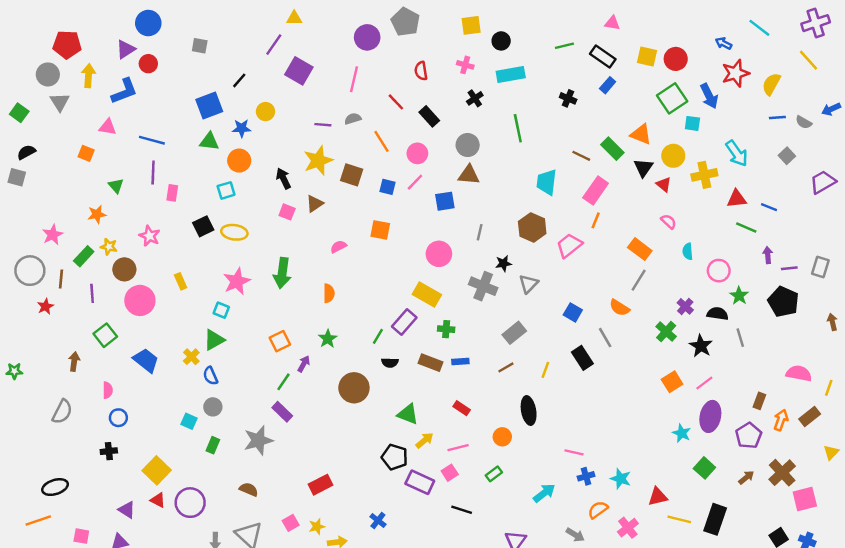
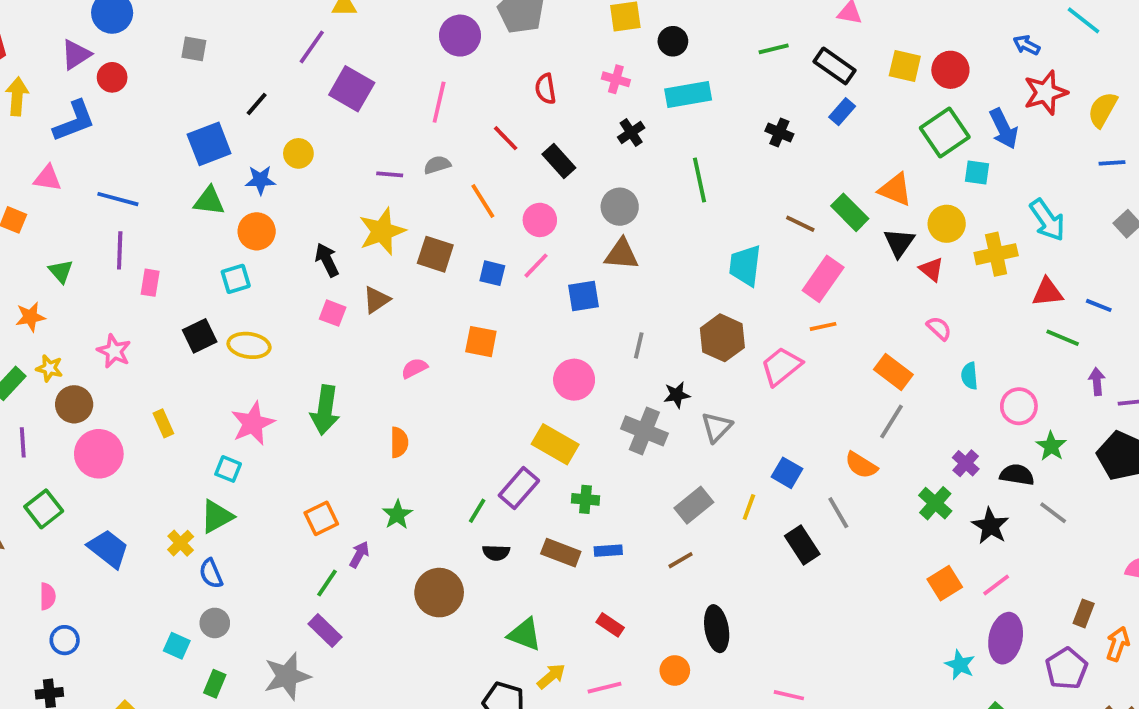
orange line: (596, 220) -> (823, 326), turned 56
gray line: (740, 338) -> (1053, 513), turned -36
yellow line: (545, 370) -> (749, 507), moved

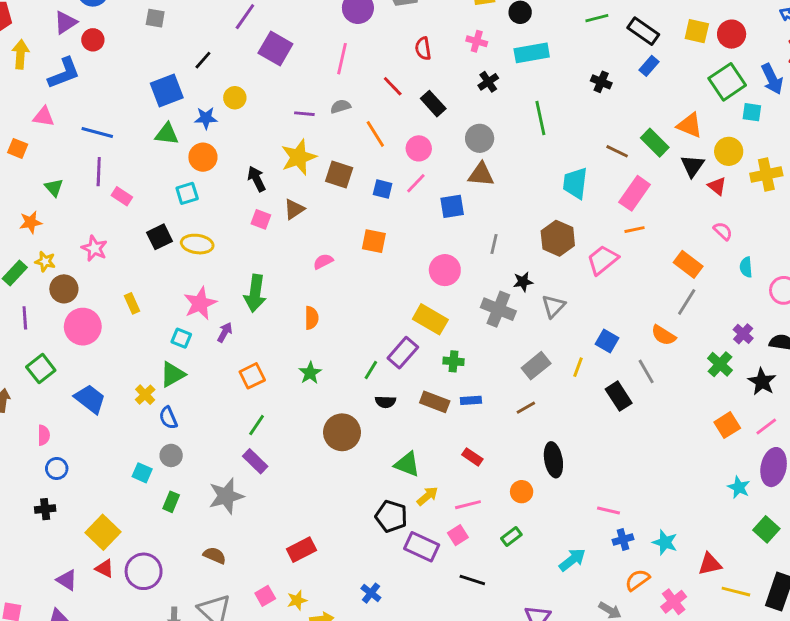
pink rectangle: (150, 283) -> (122, 196), turned -66
purple arrow: (359, 555) -> (225, 332), moved

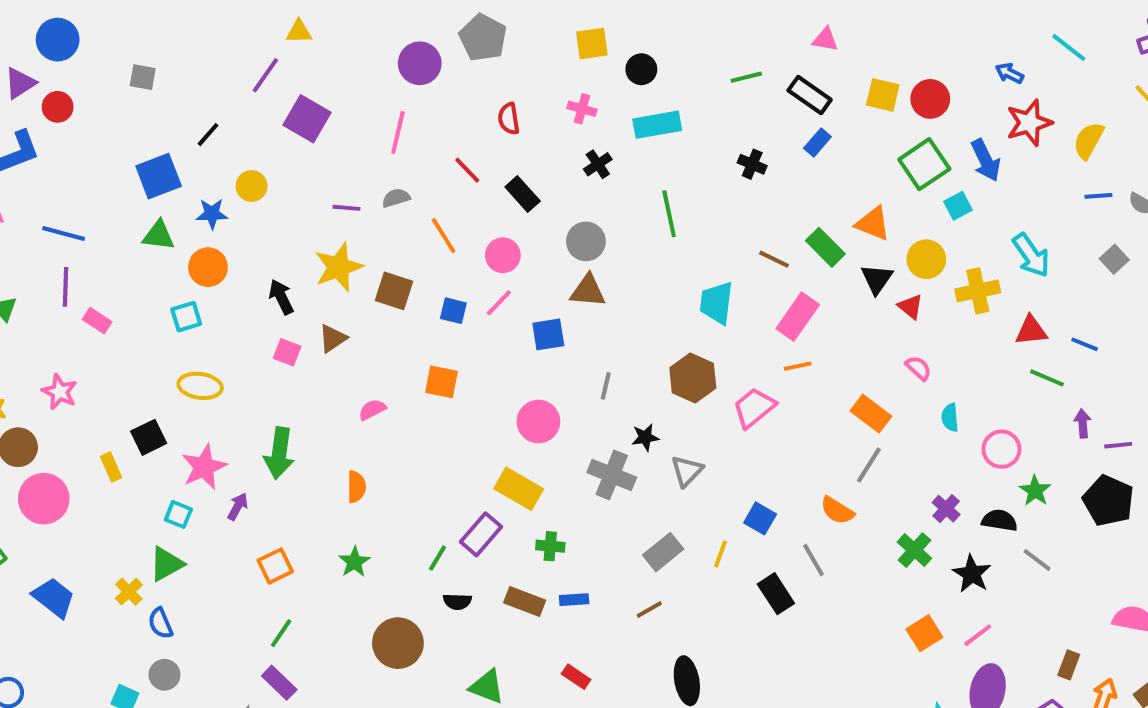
cyan square: (752, 112) -> (958, 206), turned -36
black square: (160, 237) -> (149, 437), moved

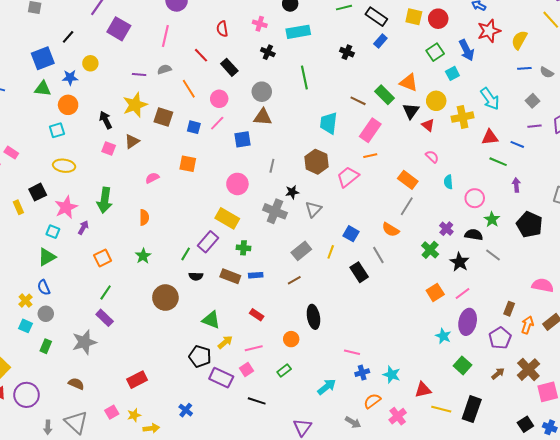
black cross: (598, 164) -> (268, 52), turned -32
green square: (924, 164) -> (435, 52), size x0.7
pink rectangle: (97, 321) -> (11, 153), moved
purple line: (1118, 445) -> (535, 126), moved
yellow cross: (129, 592) -> (25, 301), moved

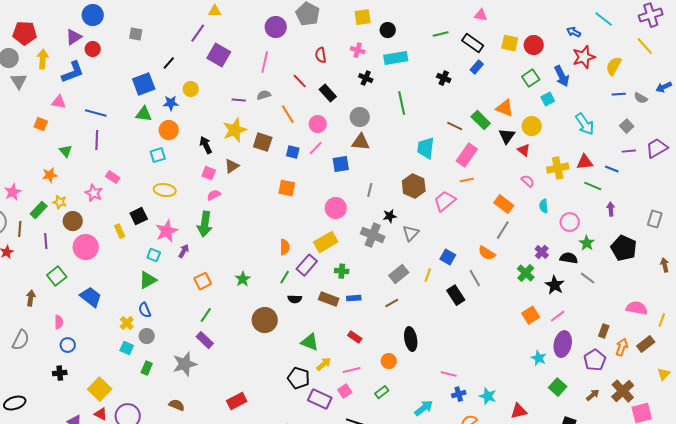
yellow cross: (463, 117) -> (558, 168), moved
pink semicircle: (152, 178) -> (214, 195), moved
orange semicircle: (144, 217) -> (285, 247), moved
yellow rectangle: (227, 218) -> (326, 242), turned -60

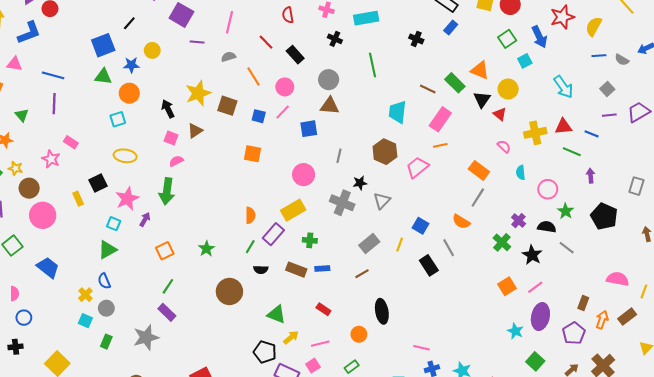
purple line: (239, 100) -> (197, 42), moved

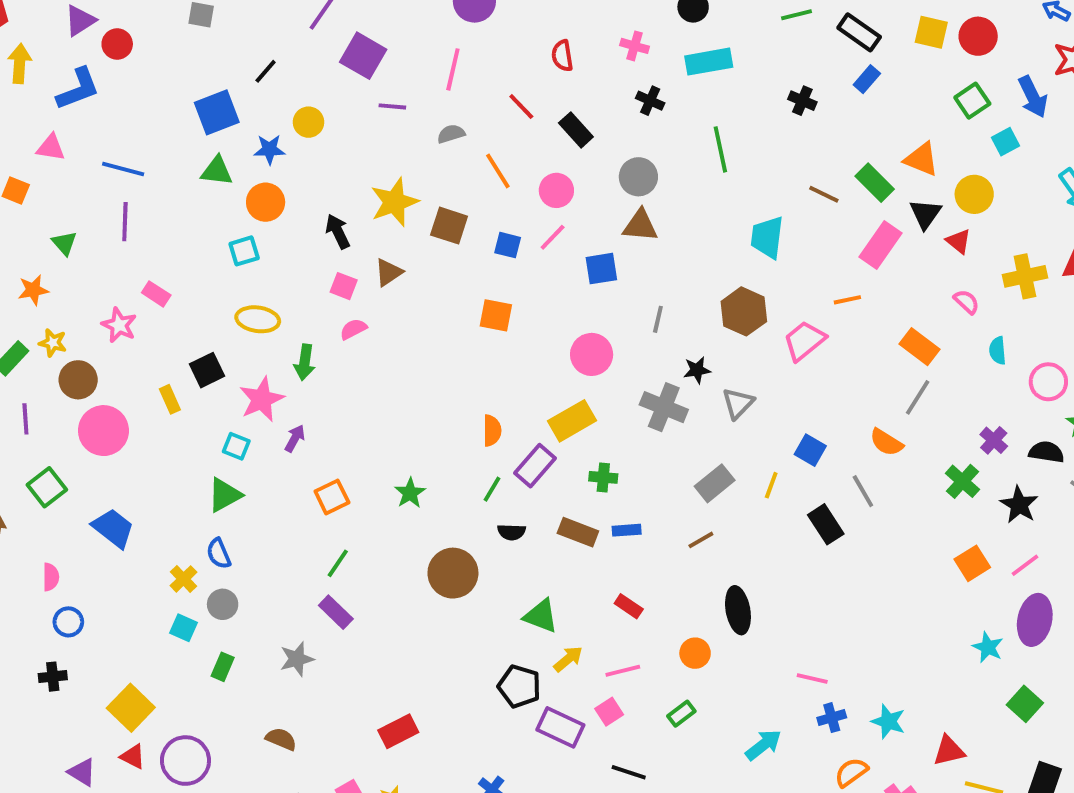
pink rectangle: (440, 119) -> (881, 245), moved
green arrow: (167, 191) -> (305, 362), moved, size x0.7
gray star: (146, 337) -> (297, 659), size x0.7

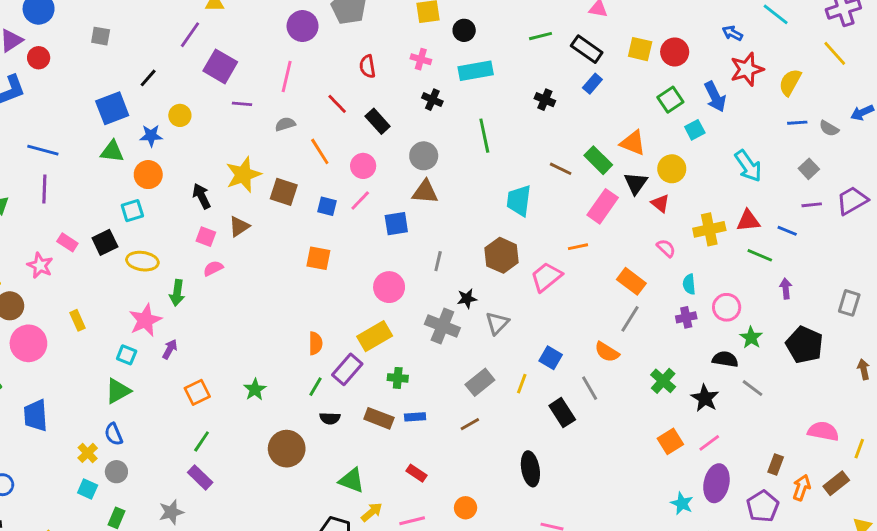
black square: (207, 370) -> (105, 242), moved
purple cross: (994, 440) -> (686, 317), moved, turned 36
blue trapezoid: (113, 528) -> (36, 415), turned -132
black ellipse: (738, 610) -> (530, 469), moved

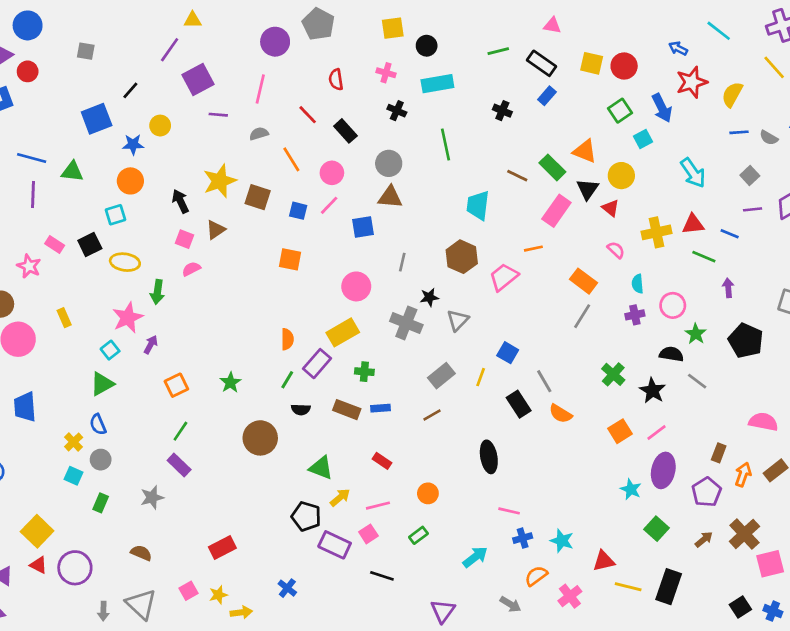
purple square: (220, 66) -> (198, 80), turned 32
green triangle: (112, 151) -> (72, 171), moved
orange semicircle: (607, 352) -> (560, 414), moved
cyan square: (127, 355) -> (110, 350), turned 30

